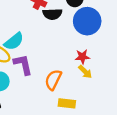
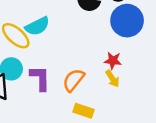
purple L-shape: (23, 64) -> (40, 78), moved

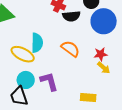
cyan semicircle: (37, 26) -> (37, 43), turned -48
orange semicircle: (74, 80) -> (70, 49), moved, turned 102

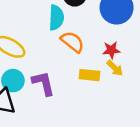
cyan semicircle: (37, 43) -> (56, 18), moved
yellow rectangle: (88, 98) -> (89, 75), moved

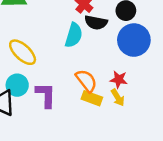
orange semicircle: (72, 42) -> (86, 81), moved

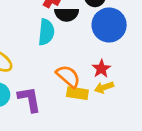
red star: (119, 80) -> (101, 69), turned -30
yellow arrow: (118, 97) -> (104, 87), turned 114

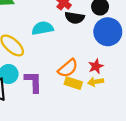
cyan semicircle: (46, 32) -> (43, 28), moved, turned -115
orange semicircle: (68, 76) -> (68, 68), turned 90

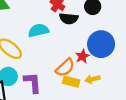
blue circle: (108, 32) -> (101, 44), moved
red star: (96, 66) -> (83, 56), moved

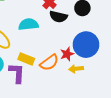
yellow arrow: (92, 79) -> (76, 69), moved
yellow rectangle: (71, 82) -> (26, 59), moved

